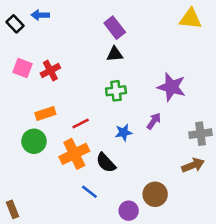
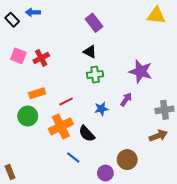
black triangle: (115, 54) -> (90, 52), moved, turned 32

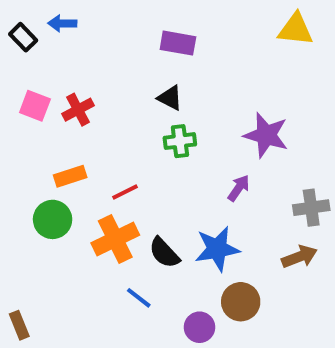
purple rectangle: (94, 23) -> (178, 43), turned -42
blue star: (101, 109) -> (217, 249), moved, size x1.6

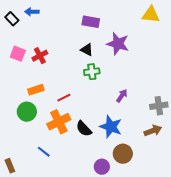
purple star: (266, 135) -> (118, 44), moved
blue star: (217, 249) -> (111, 127), turned 30
blue line: (139, 298) -> (44, 152), moved

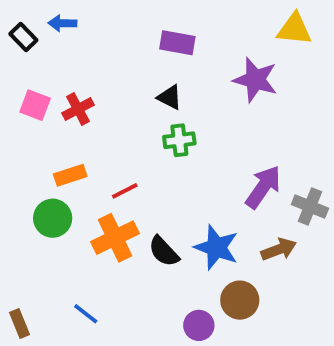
purple star: (118, 44) -> (255, 80), moved
purple arrow: (122, 96) -> (263, 187), moved, size x1.6
gray cross: (159, 106) -> (310, 206), turned 30
brown arrow: (153, 131) -> (279, 249), moved
blue line: (44, 152) -> (86, 314), moved

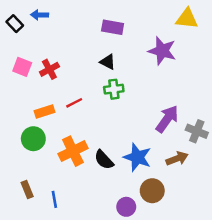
red line: (125, 191) -> (74, 103), moved
blue line: (86, 314) -> (54, 199), turned 42
brown rectangle: (19, 323) -> (27, 189), moved

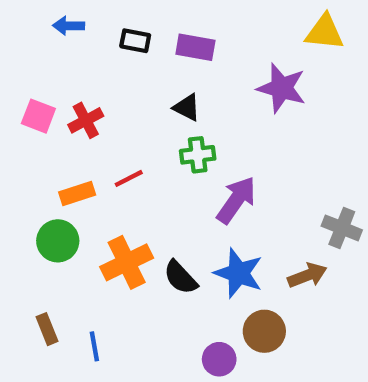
black rectangle: (15, 24) -> (135, 41), moved, turned -35
purple arrow: (167, 119) -> (236, 200), moved

